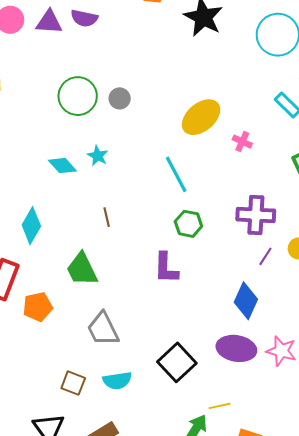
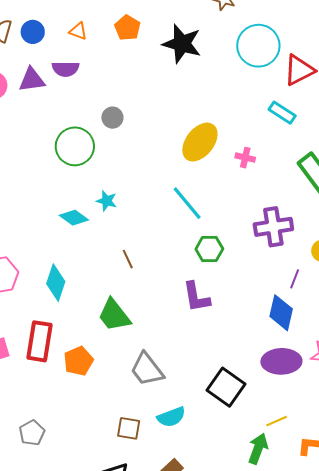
gray circle: (120, 98) -> (112, 118), moved
purple line: (265, 256) -> (295, 279), moved

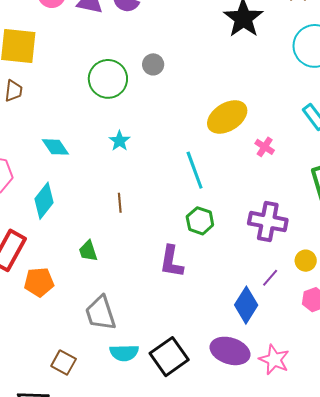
cyan diamond: (74, 218) -> (55, 147), moved
green trapezoid: (114, 315) -> (88, 251), size x0.6
cyan semicircle: (171, 417) -> (124, 353), moved

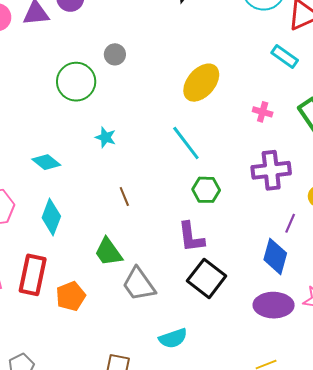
pink cross: (265, 147) -> (263, 112), moved
green trapezoid: (88, 251) -> (108, 252), size x1.4
gray trapezoid: (101, 313) -> (139, 284), moved
black square: (169, 357) -> (207, 278), moved

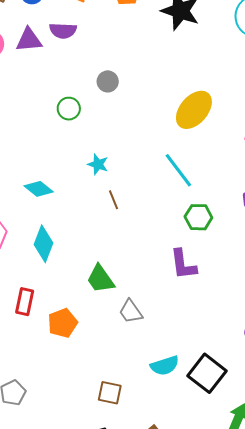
green circle: (76, 82) -> (69, 109), size x0.6
brown line: (124, 196) -> (114, 200), moved
red rectangle: (33, 275) -> (25, 302), size x0.7
black square: (207, 278) -> (207, 373), moved
gray trapezoid: (139, 284) -> (131, 311), size x0.7

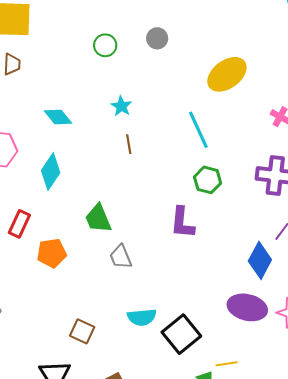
gray circle: (108, 81) -> (157, 38), moved

